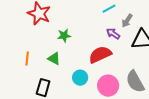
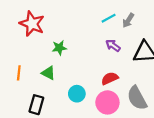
gray arrow: (127, 21) -> (128, 20), moved
red semicircle: (100, 55) -> (110, 78), moved, size x0.7

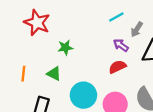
gray arrow: (128, 20) -> (137, 29), moved
red semicircle: (110, 78) -> (117, 67), moved
cyan circle: (77, 94) -> (83, 95), size x1.5

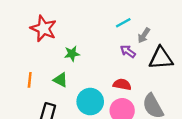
red semicircle: (117, 67) -> (122, 84), moved, turned 36

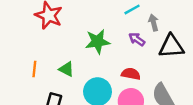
gray arrow: (144, 35) -> (154, 23), turned 133
green star: (72, 54) -> (98, 42), moved, size x1.5

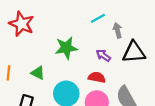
purple arrow: (137, 39) -> (103, 55), moved

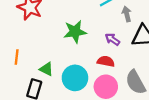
green triangle: (38, 73) -> (46, 69), moved

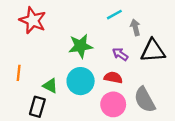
cyan circle: (75, 78) -> (81, 81), moved

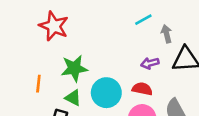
green star: (81, 46) -> (74, 68), moved
purple arrow: (120, 54) -> (150, 63), turned -49

